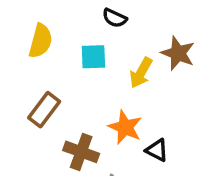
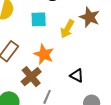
orange star: (125, 127) -> (44, 54), moved
brown cross: (81, 152) -> (31, 77), turned 30

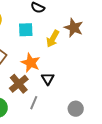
black triangle: (77, 76) -> (48, 79), moved, turned 32

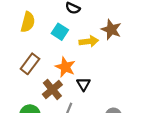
cyan square: (26, 30) -> (60, 32), turned 35
yellow arrow: (53, 39) -> (89, 41), turned -126

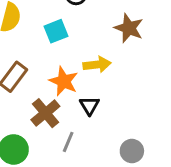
cyan square: (60, 32) -> (56, 31), turned 35
yellow arrow: (89, 41) -> (97, 65), moved

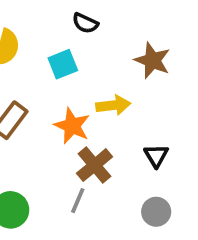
black triangle: (89, 105) -> (156, 156), moved
brown cross: (45, 113) -> (95, 165), moved

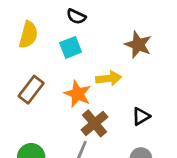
black semicircle: (85, 23) -> (76, 16), moved
black triangle: (156, 156) -> (141, 116), turned 30

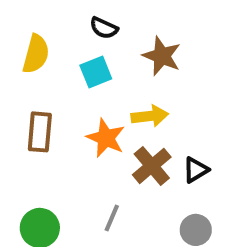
brown star: (138, 45) -> (162, 56), moved
brown rectangle: (31, 90) -> (40, 132), turned -32
brown cross: (94, 123) -> (152, 166), moved

